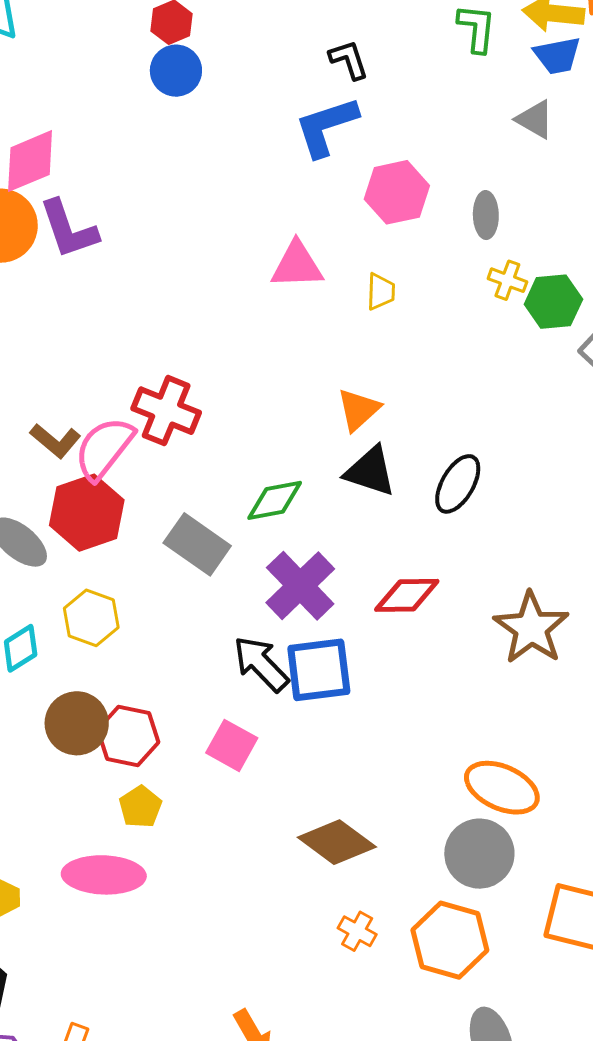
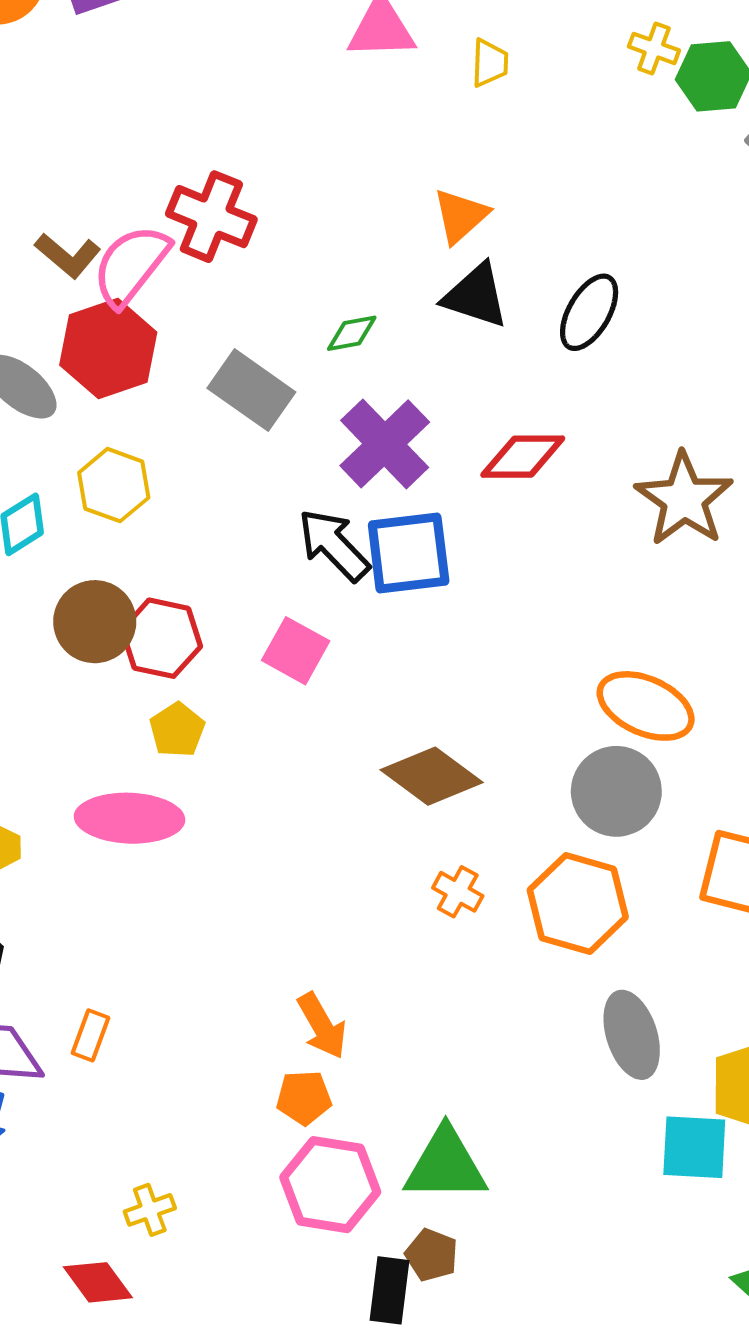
green diamond: (275, 500) -> (352, 333), size x0.7

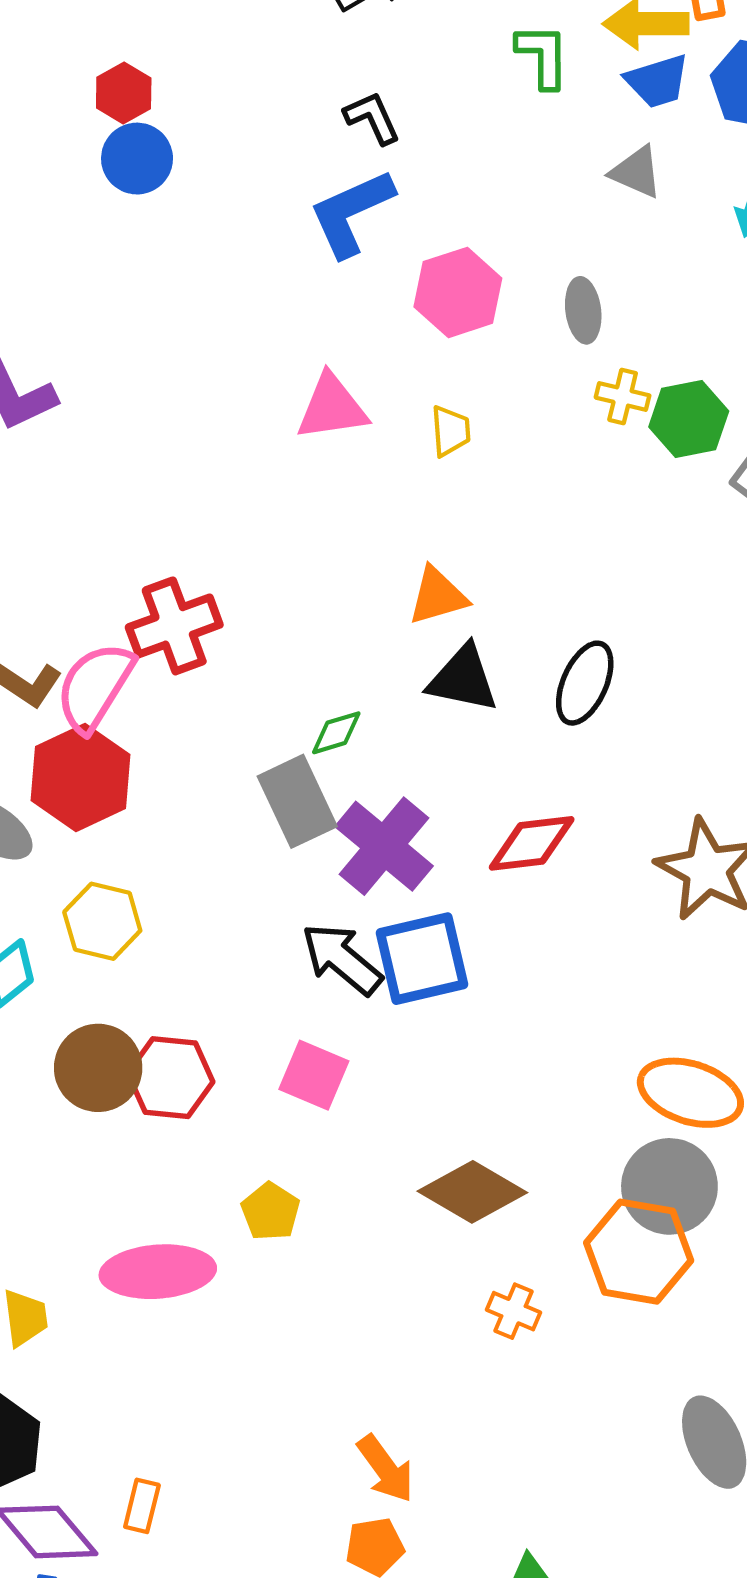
orange triangle: (461, 216) -> (438, 596), turned 32
red cross: (211, 217) -> (174, 626), turned -36
gray rectangle: (251, 390) -> (297, 801), moved, turned 36
yellow pentagon: (177, 730) -> (270, 1211), moved
orange hexagon: (578, 903) -> (639, 1252), moved

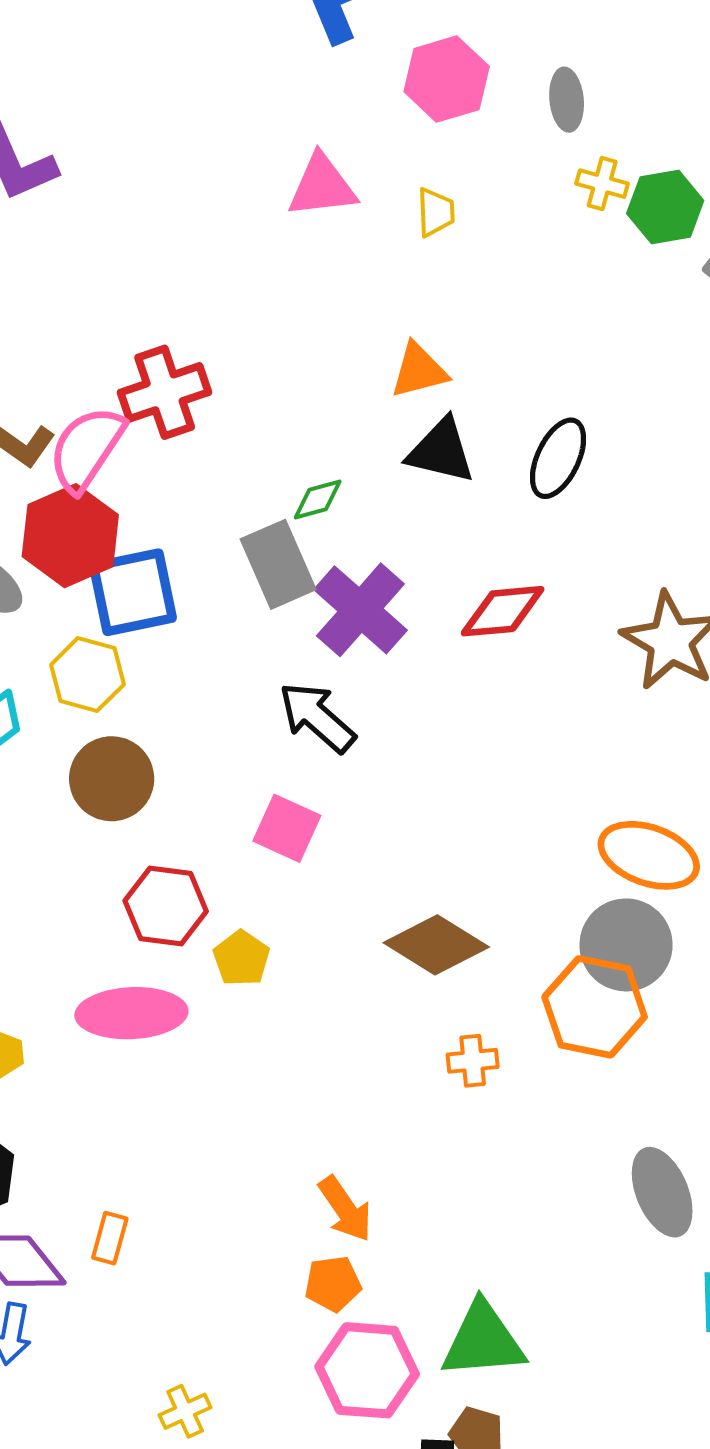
blue square: (422, 959) -> (133, 592), moved
brown circle: (98, 1068) -> (112, 779), moved
red hexagon: (170, 1078) -> (166, 906), moved
orange cross: (514, 1311) -> (473, 1061), turned -30

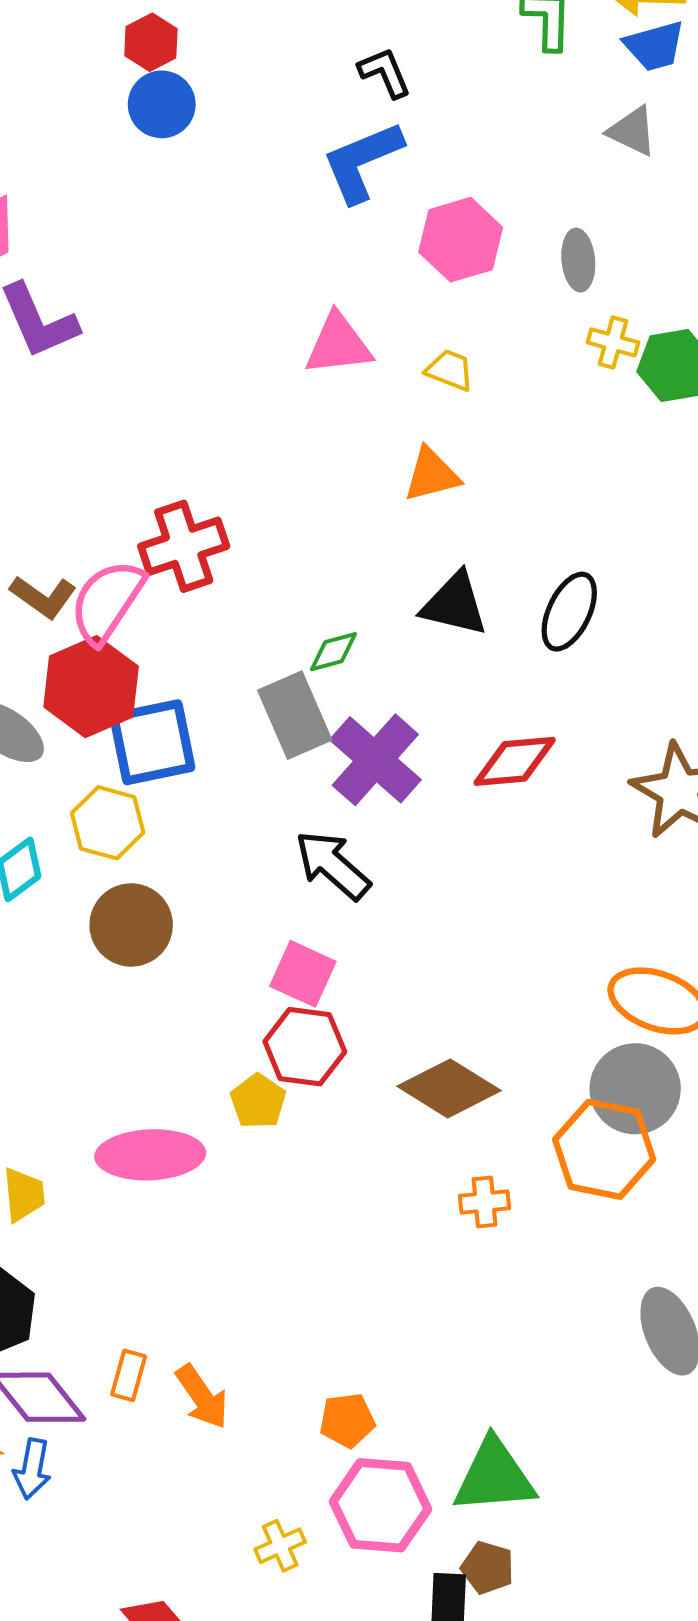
yellow trapezoid: (436, 212) -> (450, 370), turned -66
orange triangle: (419, 371) -> (432, 475), moved
red hexagon: (166, 906) -> (305, 1047), moved
orange arrow: (345, 1209) -> (202, 1397), moved
yellow cross: (185, 1411) -> (280, 1546), moved

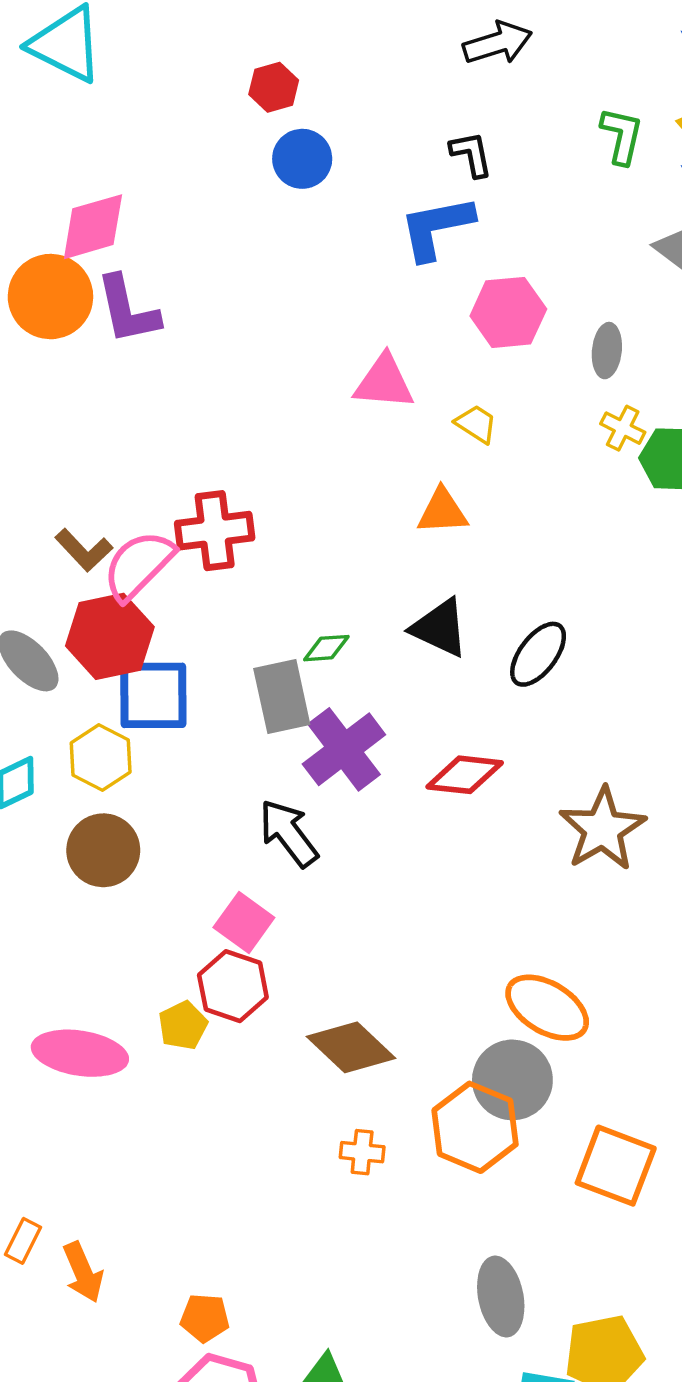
blue circle: (162, 104) -> (302, 159), moved

